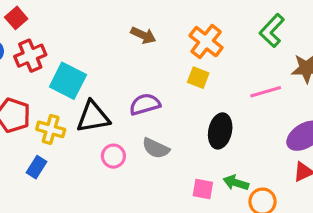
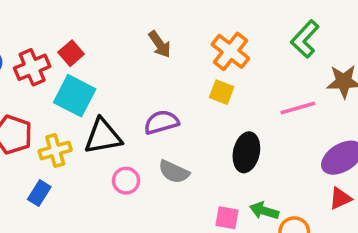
red square: (16, 18) -> (71, 53), moved
brown arrow: (143, 35) -> (160, 44), turned 30
yellow cross: (51, 129) -> (55, 151), turned -32

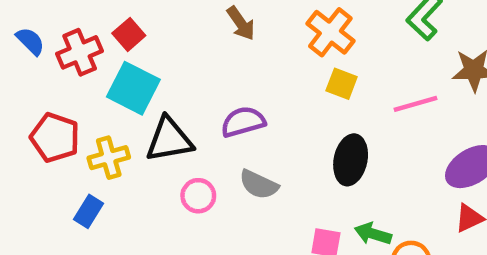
yellow square: (222, 92) -> (342, 84), moved

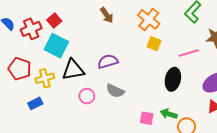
black ellipse: (351, 160) -> (173, 79), moved
blue rectangle: (89, 211) -> (35, 103), turned 32

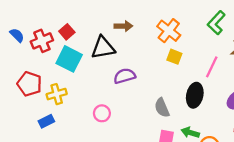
brown arrow: (107, 15) -> (123, 26), turned -56
pink line: (189, 53) -> (212, 67), turned -48
black triangle: (73, 70) -> (103, 48), moved
gray semicircle: (115, 91) -> (162, 108), moved, turned 42

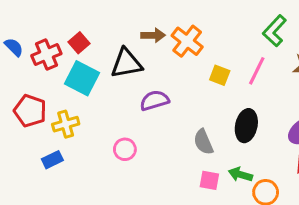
orange cross: (169, 31) -> (187, 41), moved
pink line: (212, 67) -> (257, 71), moved

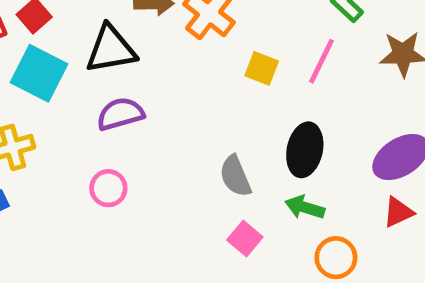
purple semicircle: (155, 100) -> (120, 114), moved
green arrow: (240, 174) -> (305, 207), moved
pink square: (209, 180) -> (245, 238), turned 30

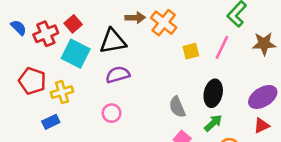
yellow square: (262, 68) -> (191, 51), turned -35
green arrow: (305, 207) -> (213, 123), turned 120

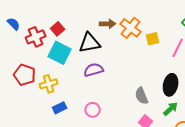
blue semicircle: (19, 28) -> (14, 24), moved
yellow square: (191, 51) -> (153, 39), moved
pink circle: (112, 113) -> (93, 110), moved
blue rectangle: (51, 122) -> (60, 108), moved

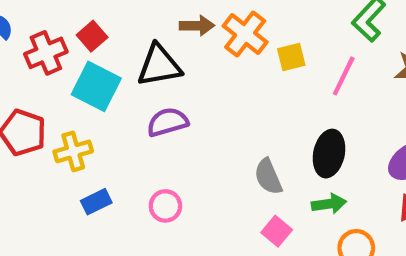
green arrow: (171, 109) -> (329, 204), turned 35

